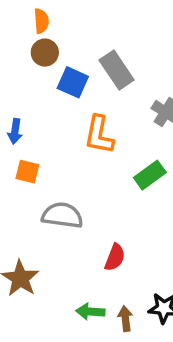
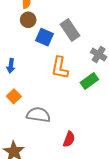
orange square: (27, 172) -> (14, 96), moved, turned 32
green rectangle: (150, 175) -> (89, 81), moved

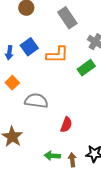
blue square: (44, 37) -> (29, 47), moved, turned 30
orange L-shape: (60, 68) -> (57, 55), turned -100

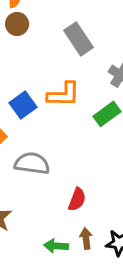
blue square: (29, 47) -> (23, 105), moved
brown arrow: (72, 160) -> (86, 238), moved

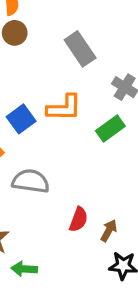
brown arrow: (86, 238) -> (109, 231), moved, turned 36
green arrow: (56, 246) -> (24, 269), moved

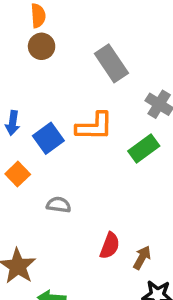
gray semicircle: (31, 181) -> (59, 205), size x0.6

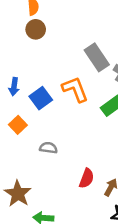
gray rectangle: (111, 63) -> (97, 57), moved
orange L-shape: (94, 126) -> (75, 89), turned -112

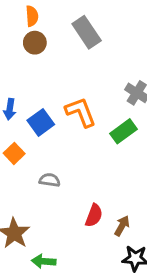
gray rectangle: (97, 57) -> (87, 32), moved

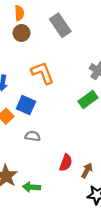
orange L-shape: (81, 112) -> (43, 73), moved
blue square: (41, 122) -> (26, 105), moved, turned -30
green arrow: (44, 261) -> (31, 187), moved

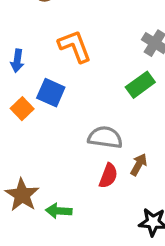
gray semicircle: (33, 136) -> (105, 137), moved, size x1.5
brown arrow: (87, 170) -> (139, 165), moved

